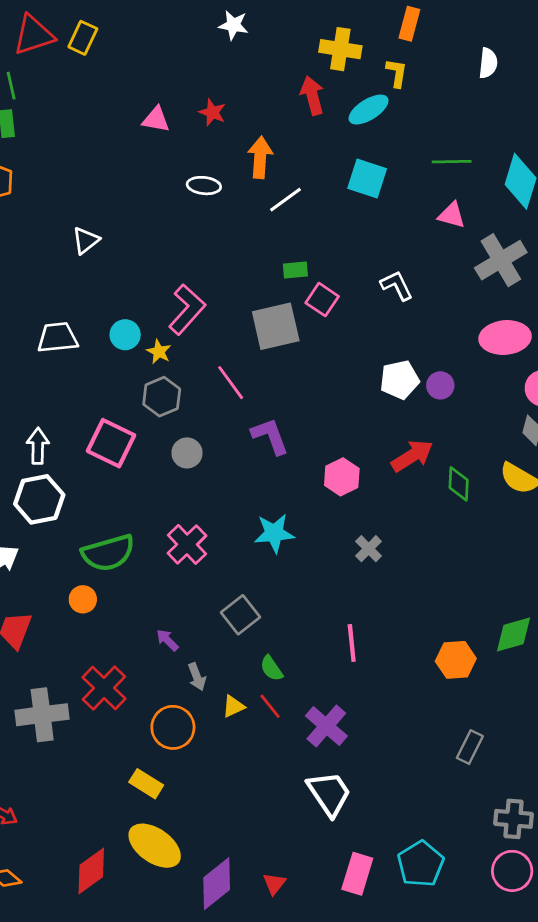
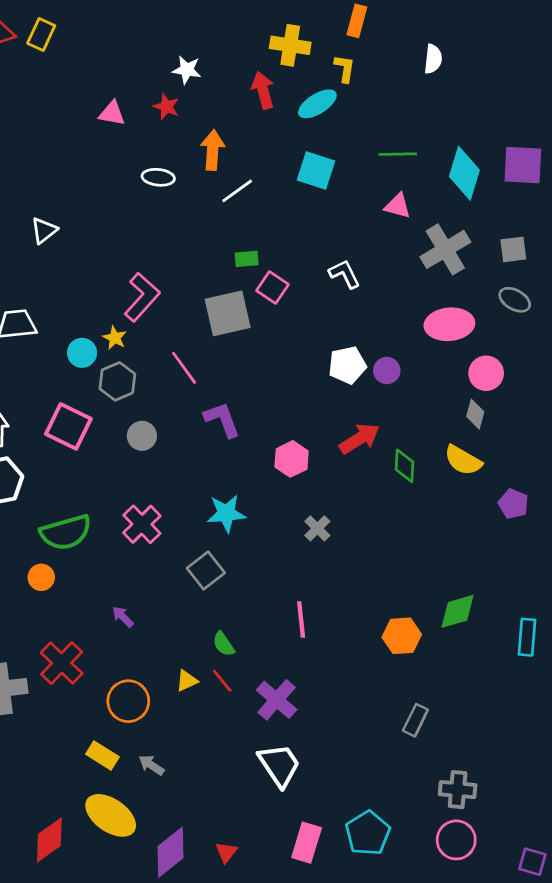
white star: (233, 25) -> (187, 70), moved
cyan circle: (125, 335) -> (82, 353), moved
gray square: (240, 615) -> (206, 571), moved
gray arrow: (197, 677) -> (151, 765), moved, turned 145

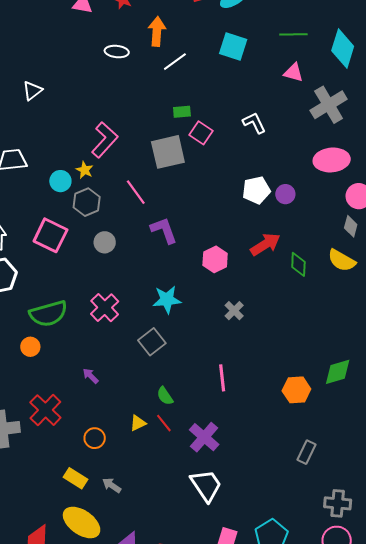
orange circle: (128, 701) -> (95, 438), size x0.7

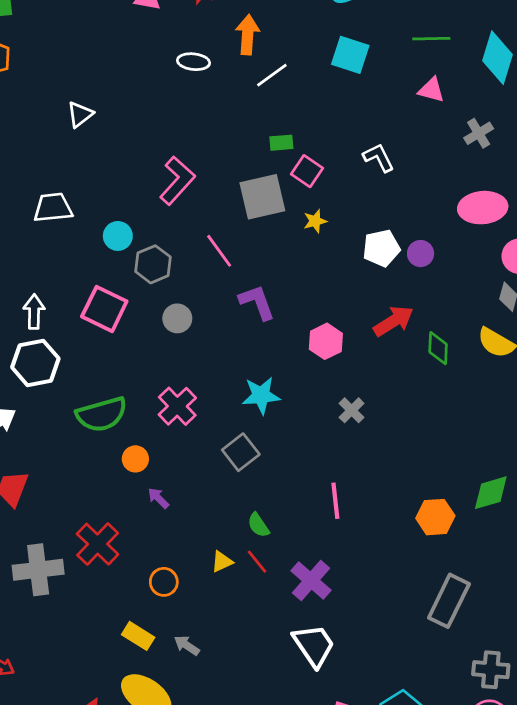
gray cross: (329, 105) -> (479, 133), size x0.6
yellow star: (85, 170) -> (315, 221), moved, turned 30
orange circle: (30, 347) -> (135, 459), moved
gray rectangle: (306, 452) -> (449, 601), size x1.6

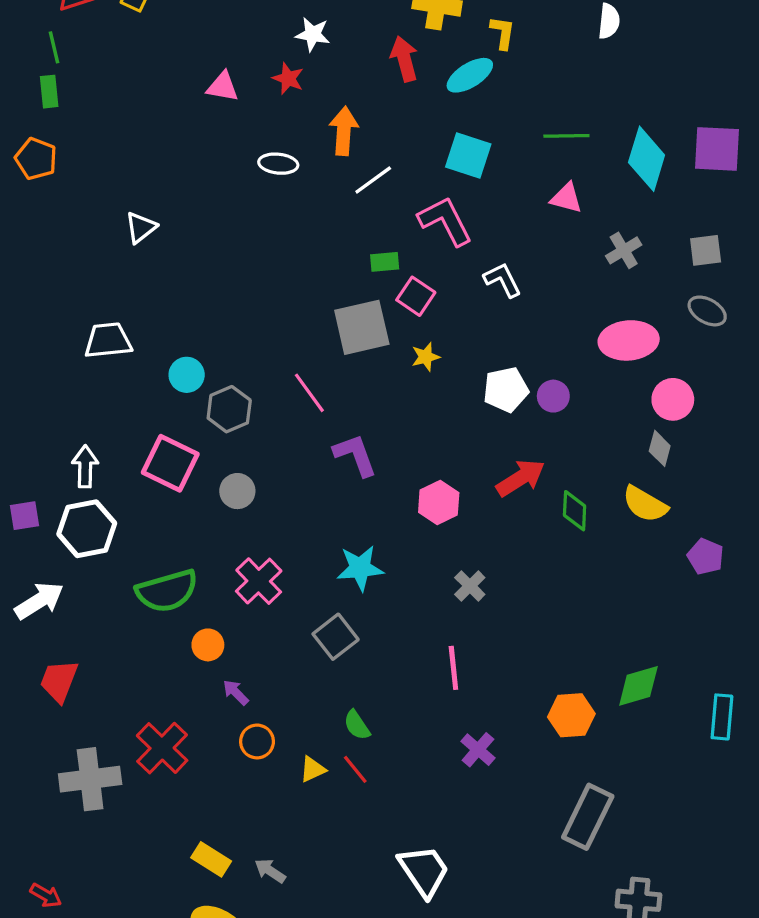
pink L-shape: (177, 181) -> (445, 221), moved, turned -69
gray circle: (177, 318) -> (237, 491), moved
pink line: (335, 501) -> (453, 668), moved
purple cross: (311, 581) -> (478, 750), moved, size x0.7
orange circle: (164, 582) -> (257, 741), moved

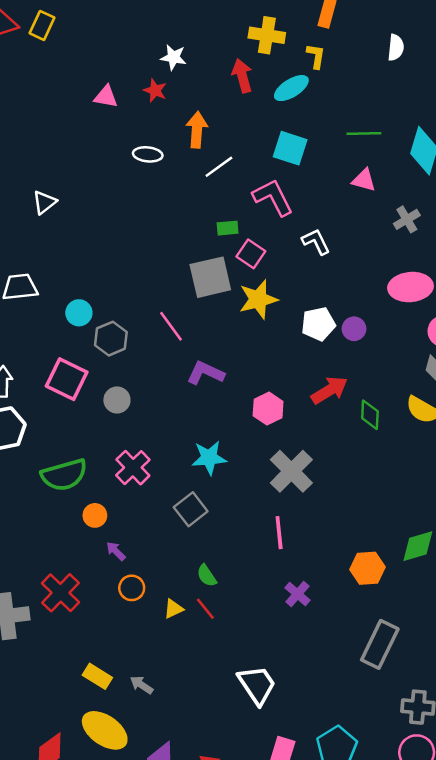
yellow star: (426, 357) -> (258, 299), size x1.8
purple L-shape: (355, 455) -> (205, 373), turned -45
gray cross: (470, 586) -> (291, 471), size x1.8

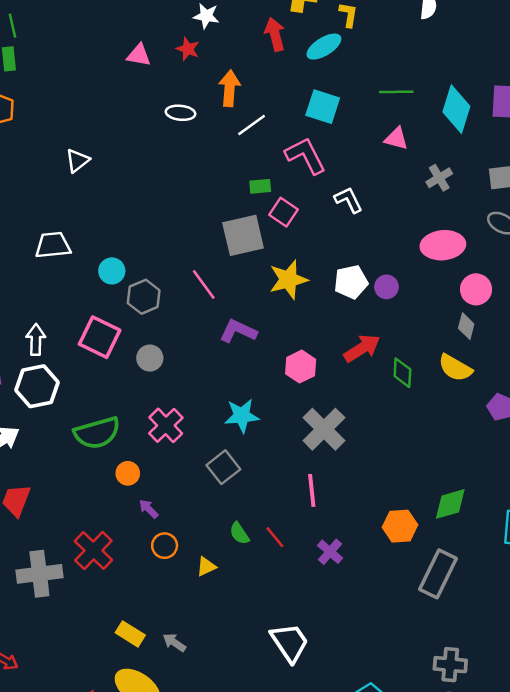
yellow star: (258, 299) -> (288, 280), moved
red line: (205, 609) -> (275, 537), moved
gray rectangle: (380, 644) -> (438, 574), moved

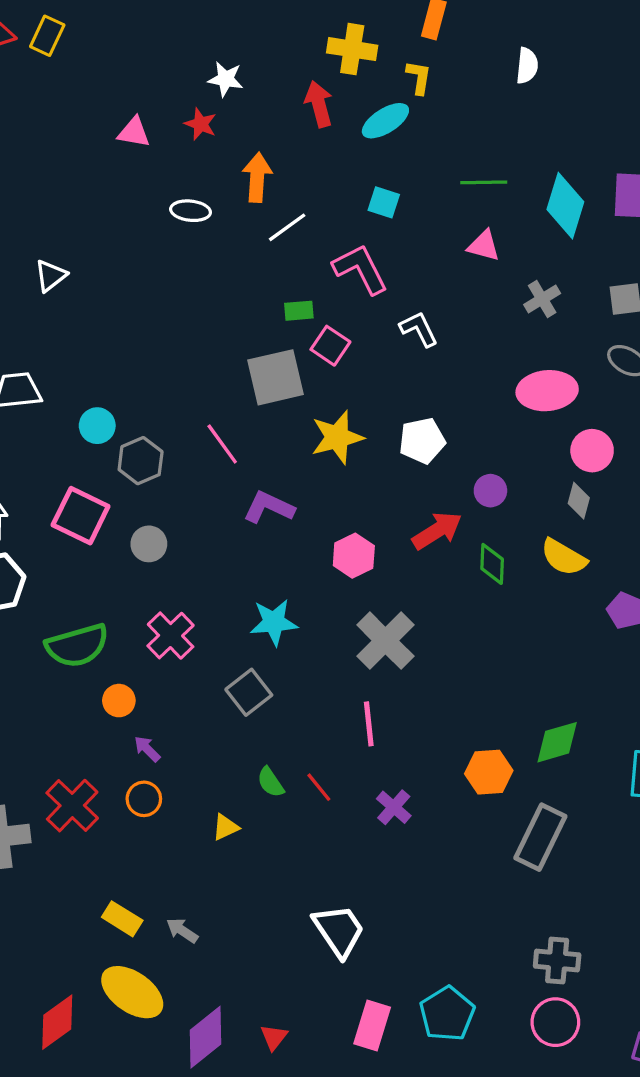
cyan square: (323, 107) -> (384, 202), size x0.7
purple circle: (386, 287) -> (490, 491), moved
orange circle: (165, 546) -> (144, 799), moved

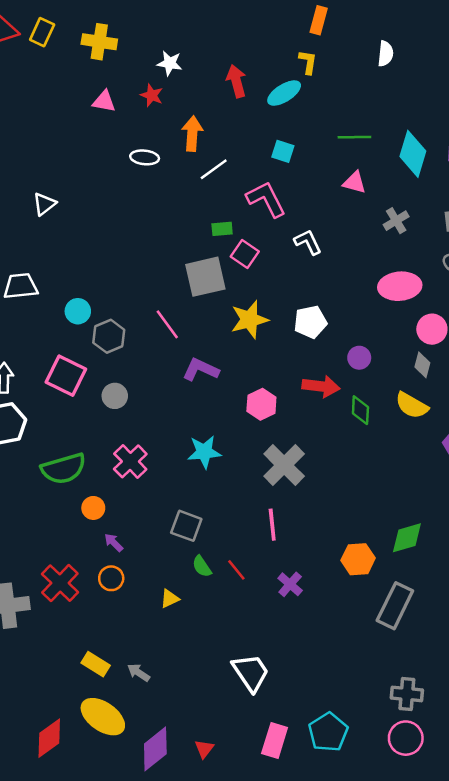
yellow cross: (352, 49) -> (99, 42), moved
red arrow: (437, 531) -> (321, 386), turned 39
gray square: (249, 692) -> (186, 526), moved, turned -32

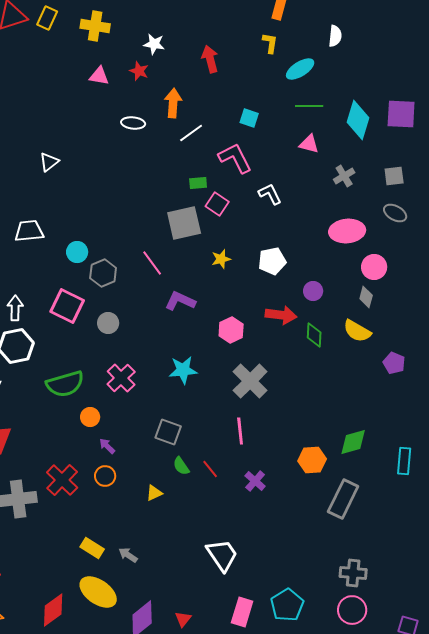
cyan ellipse: (284, 93) -> (300, 69), moved
yellow star: (250, 320) -> (221, 259), size x0.6

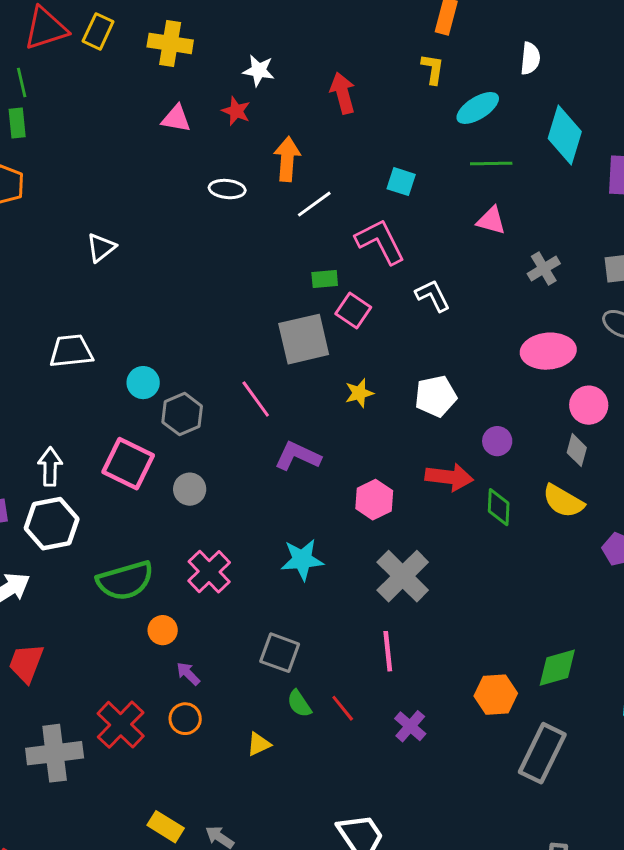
cyan diamond: (358, 120) -> (565, 135), moved

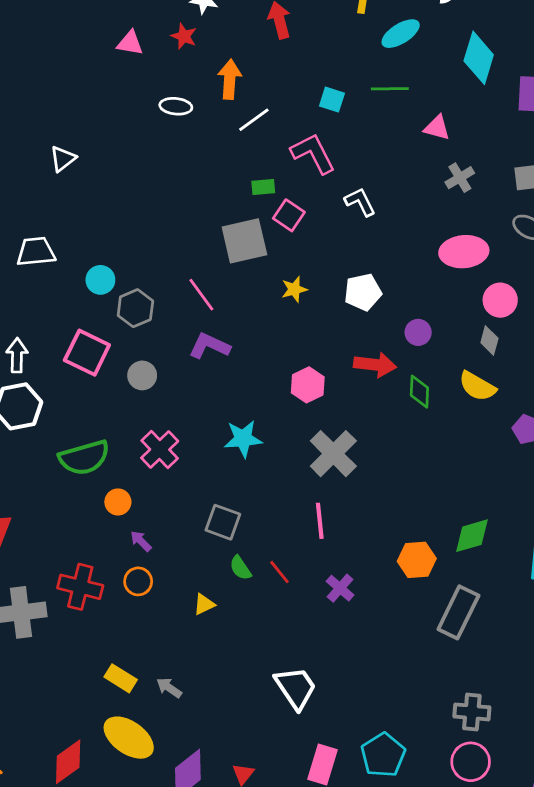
green line: (491, 164) -> (390, 89), moved
pink triangle: (491, 221) -> (437, 128), moved
purple L-shape: (298, 456) -> (209, 346), moved
red cross: (121, 725) -> (80, 587), turned -30

